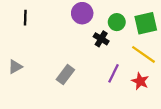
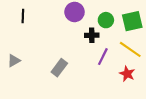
black cross: (101, 39) -> (92, 35), turned -32
purple line: (113, 73) -> (103, 57), moved

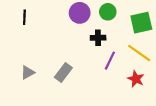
green circle: (106, 20) -> (108, 12), moved
gray triangle: (14, 61) -> (28, 72), moved

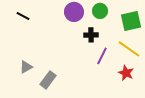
black line: (24, 17) -> (23, 16), turned -64
gray rectangle: (63, 72) -> (48, 80), moved

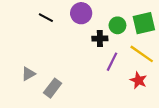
green circle: (100, 11) -> (117, 25), moved
black line: (23, 16) -> (46, 18), moved

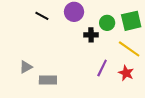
purple line: (112, 62) -> (102, 68), moved
gray rectangle: (53, 88) -> (48, 80), turned 54

